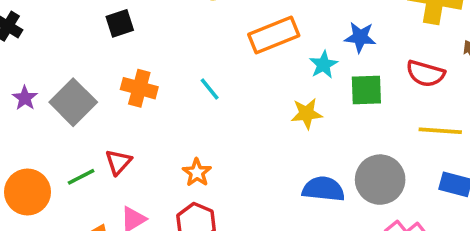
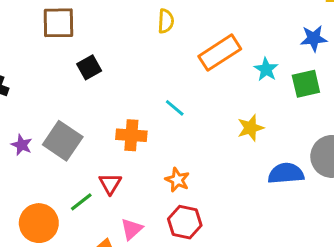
blue star: (360, 37) -> (314, 38), moved
orange cross: (139, 88) -> (131, 135), moved
yellow star: (307, 114) -> (250, 128), moved

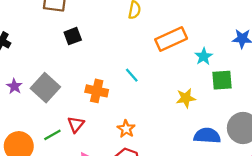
green square: (306, 84) -> (222, 80), moved

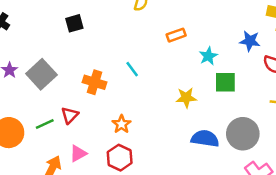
orange rectangle: (171, 39) -> (176, 35), size x0.6

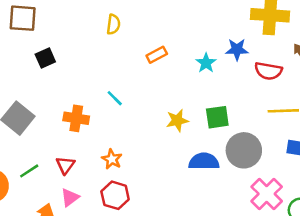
cyan star: (208, 56) -> (206, 63), moved
green square: (225, 82) -> (217, 117), moved
red triangle: (70, 115) -> (65, 165), moved

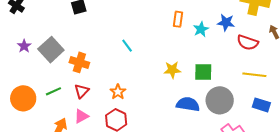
orange rectangle: (157, 55) -> (178, 19), moved, turned -63
orange cross: (76, 118) -> (79, 62), moved

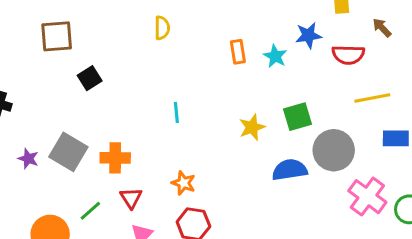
cyan line: (127, 46) -> (176, 112), turned 48

